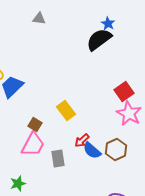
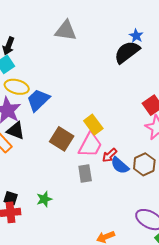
gray triangle: (39, 19) -> (66, 31), size x1.6
brown square: (35, 125) -> (62, 139), size x1.6
pink trapezoid: (33, 145) -> (90, 145), moved

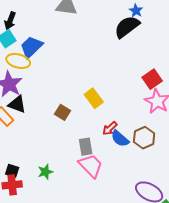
blue trapezoid: (38, 100) -> (31, 47), moved
brown square: (62, 139) -> (62, 112), size x0.7
pink trapezoid: (90, 145) -> (91, 166), moved, turned -72

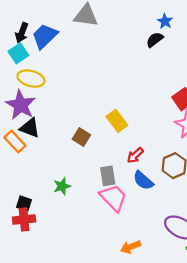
black semicircle: (127, 27) -> (155, 40), size x0.6
blue trapezoid: (31, 47) -> (45, 36), moved
blue semicircle: (120, 139) -> (143, 181), moved
green star: (45, 172) -> (62, 186), moved

